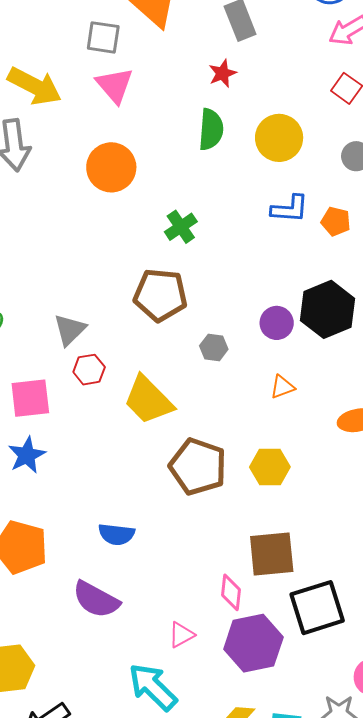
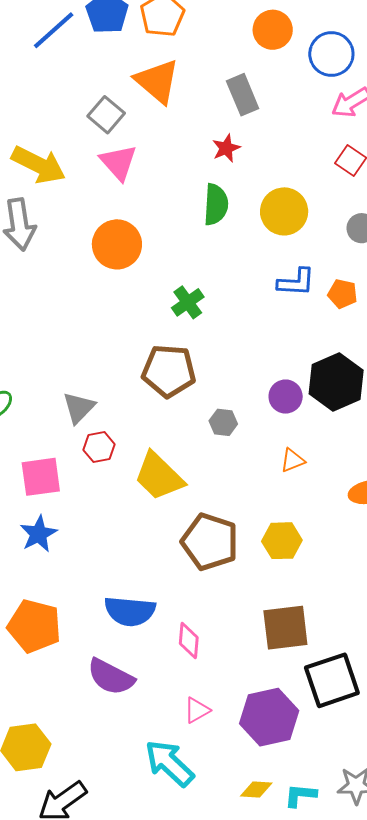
gray square: (103, 37) -> (106, 115), turned 33
blue semicircle: (116, 534) -> (130, 611), size x1.4
pink diamond: (231, 592) -> (189, 640), moved

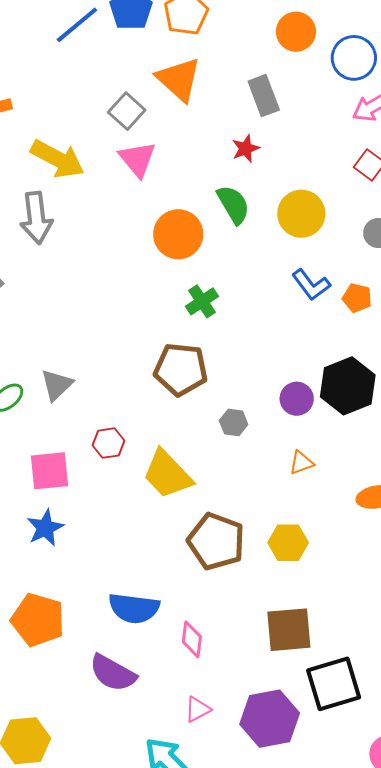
green semicircle: (216, 204) -> (233, 204), turned -36
orange circle: (117, 244) -> (178, 234), moved
blue L-shape: (296, 282) -> (311, 285), turned 48
gray triangle: (79, 408) -> (57, 385), moved

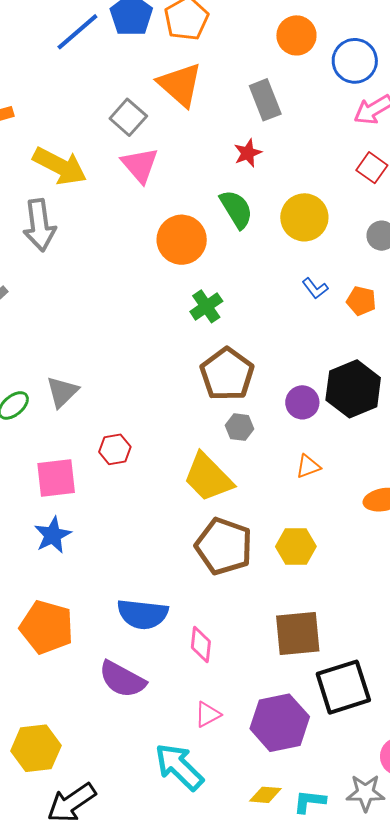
blue L-shape: (311, 285) -> (315, 288), size x0.7
brown pentagon: (181, 369) -> (227, 374), moved, turned 30
yellow trapezoid: (167, 474) -> (208, 477), moved

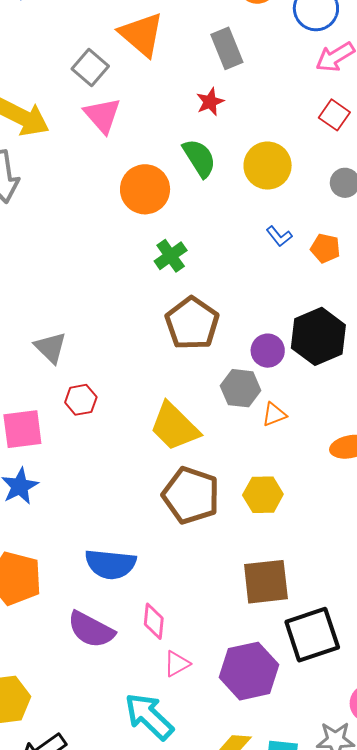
gray triangle: (62, 392) -> (51, 347), moved, turned -30
gray hexagon: (240, 427) -> (241, 388), moved, size x1.4
pink diamond: (201, 645) -> (154, 621), moved

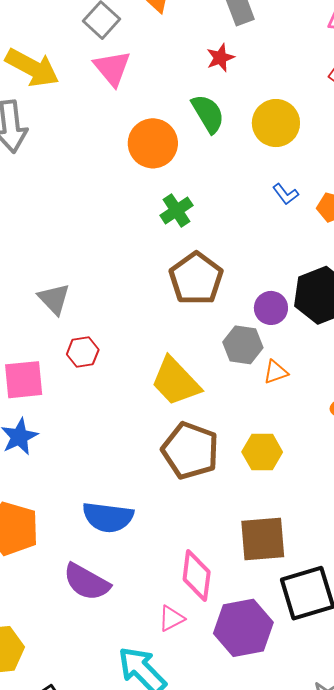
pink diamond: (154, 621) -> (197, 576), moved, size x1.4

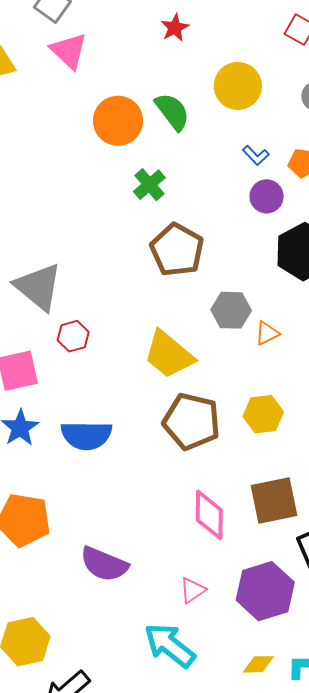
green semicircle: (208, 114) -> (172, 112), moved
gray triangle: (54, 299) -> (38, 287), size x1.5
purple circle: (271, 308) -> (267, 196), moved
blue semicircle: (108, 517) -> (86, 435), moved
pink diamond: (197, 576) -> (209, 515), moved

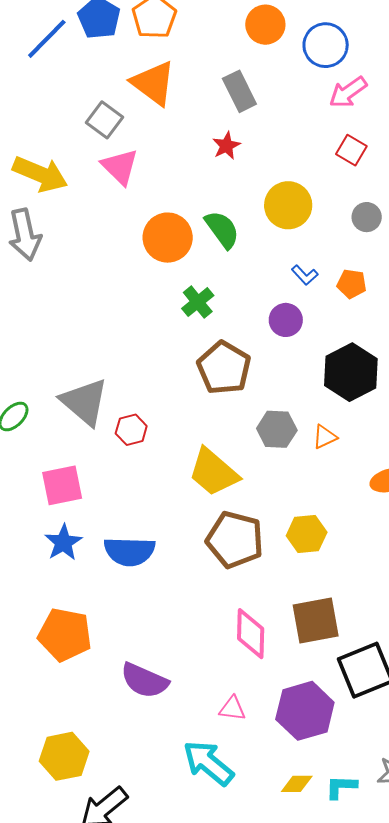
purple circle: (267, 196) -> (286, 320), moved
orange triangle: (267, 333) -> (325, 437), moved
red hexagon: (73, 336) -> (131, 430), moved
pink triangle: (193, 590) -> (232, 709), turned 40

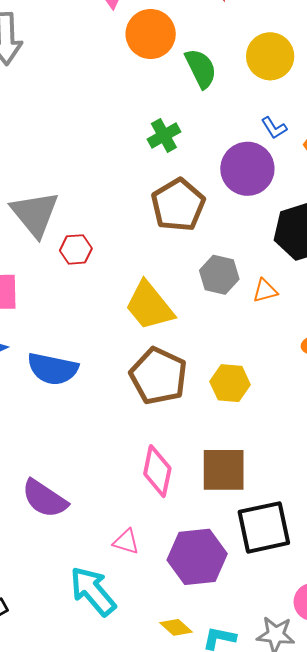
orange circle: (168, 238) -> (151, 34), moved
purple circle: (286, 320) -> (247, 169), size x1.6
yellow diamond: (297, 784) -> (176, 627), turned 32

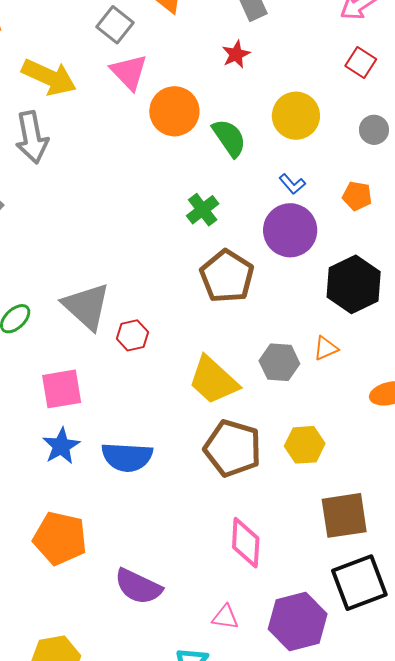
blue L-shape: (274, 128) -> (292, 184), moved
gray hexagon: (219, 275) -> (279, 362), moved
brown square: (224, 470) -> (344, 515), moved

